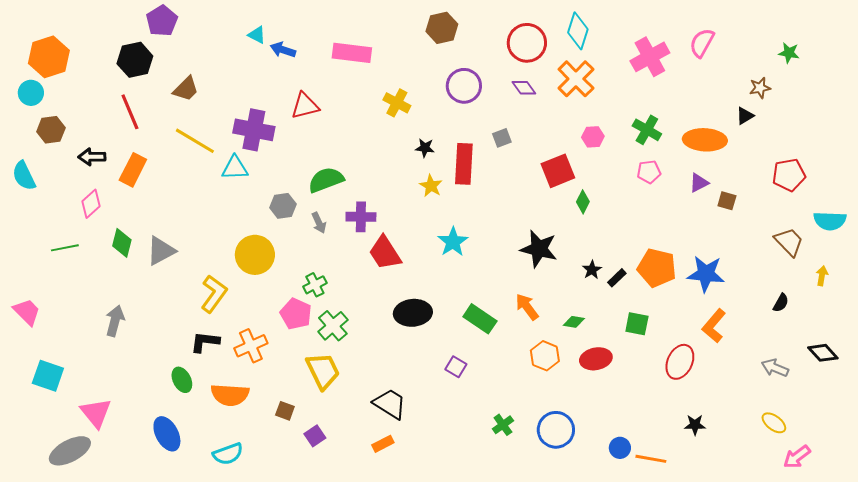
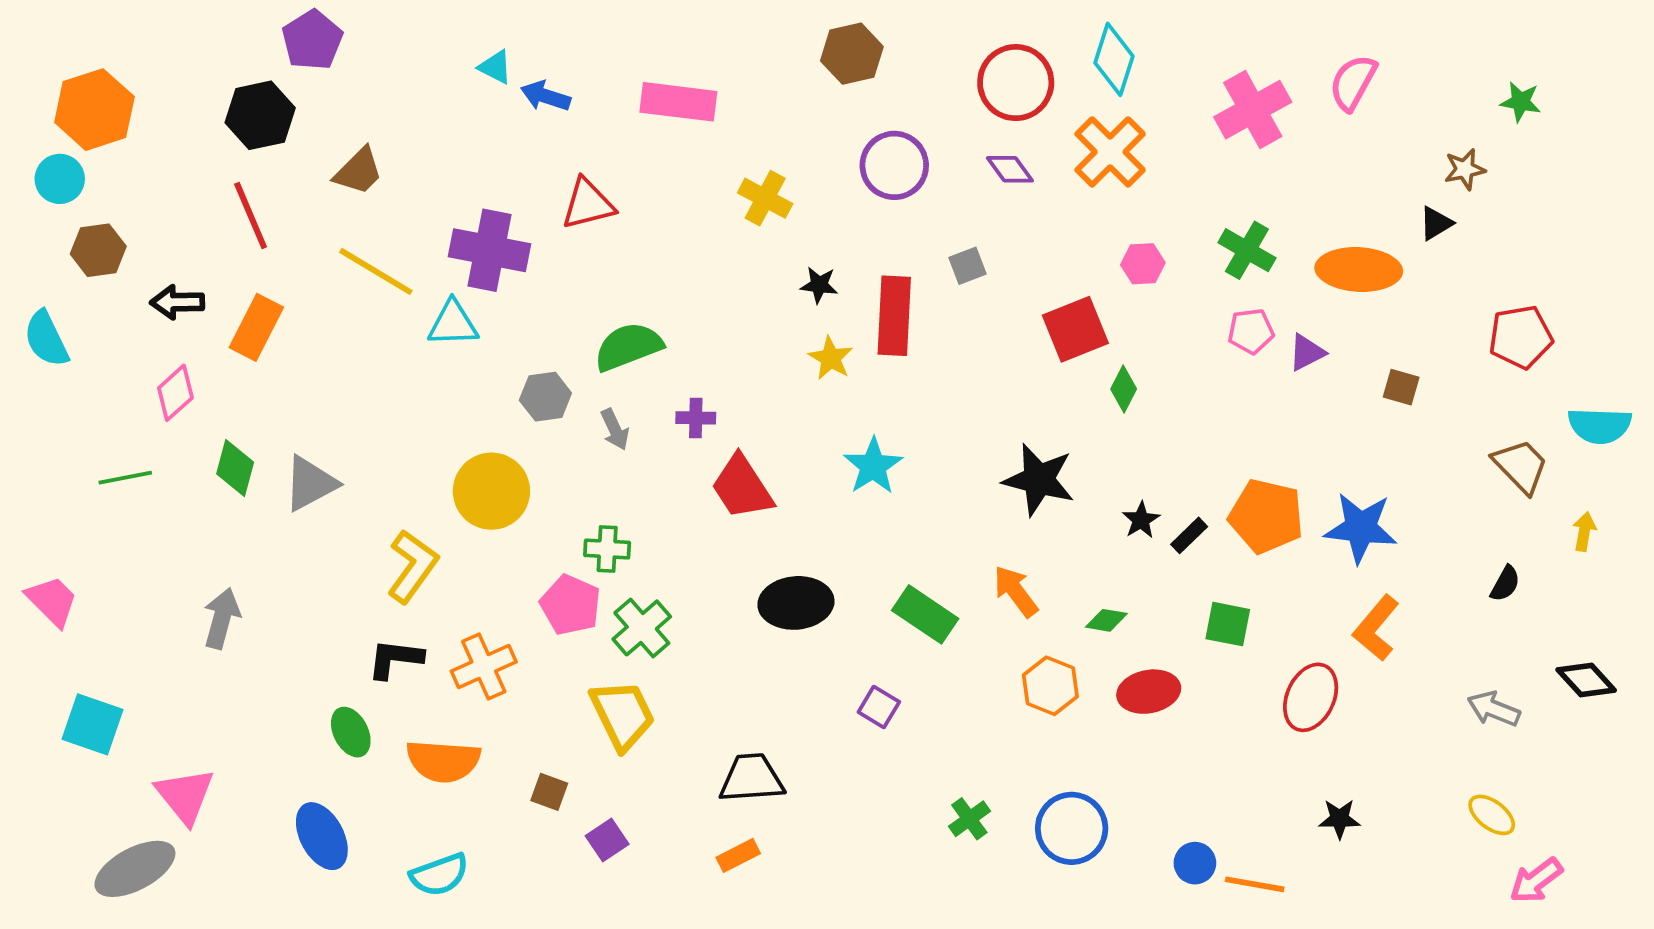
purple triangle: (699, 183) -> (1307, 352), moved
purple cross: (361, 217) -> (696, 418), size x0.7
green cross: (315, 285) -> (607, 549), turned 30
black trapezoid: (390, 404) -> (752, 778), turned -36

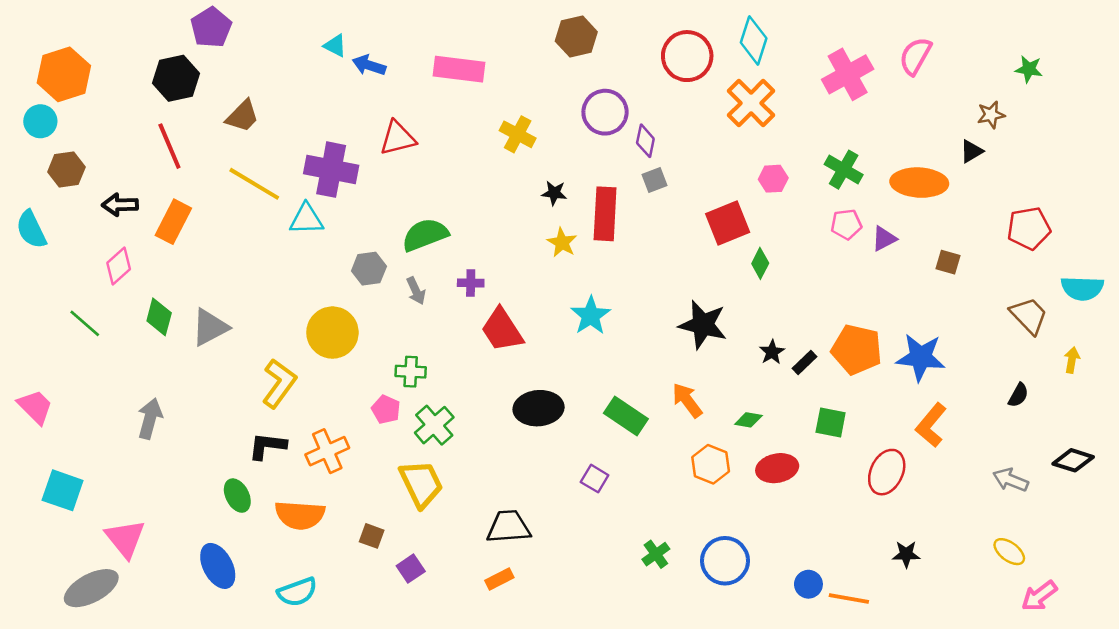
purple diamond: (1010, 169) -> (645, 141), moved, turned 48
green line: (125, 478) -> (85, 323), turned 52
pink pentagon: (570, 605) -> (386, 409), size x0.7
black diamond: (1586, 680) -> (1073, 460), turned -30

